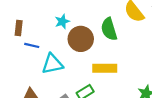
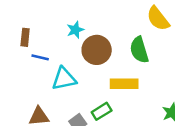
green semicircle: (109, 29) -> (139, 50), moved

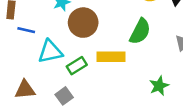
green semicircle: (139, 50) -> (140, 31), moved, turned -136
green rectangle: (102, 111) -> (77, 66), moved

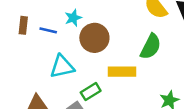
blue line: (26, 30) -> (48, 30), moved
green rectangle: (77, 66) -> (91, 92), moved

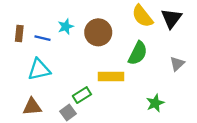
brown circle: (94, 38) -> (98, 32), moved
cyan triangle: (62, 67) -> (39, 70), moved

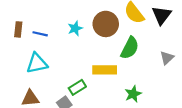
cyan star: (66, 27) -> (75, 28), moved
brown circle: (98, 32) -> (106, 24), moved
green star: (155, 103) -> (133, 94), moved

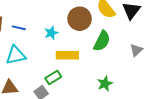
cyan star: (75, 28) -> (51, 33), moved
yellow rectangle: (105, 70) -> (67, 55), moved

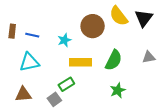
green semicircle: (102, 41) -> (114, 60), moved
gray triangle: (136, 50) -> (149, 57), turned 32

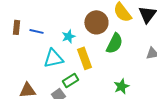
green semicircle: (114, 60) -> (114, 43), moved
cyan triangle: (29, 62) -> (53, 58), moved
yellow rectangle: (80, 62) -> (84, 58), turned 70

